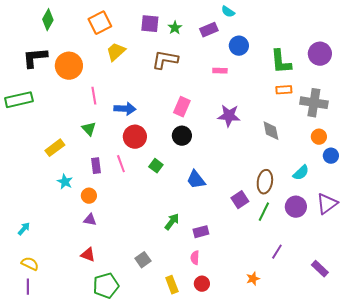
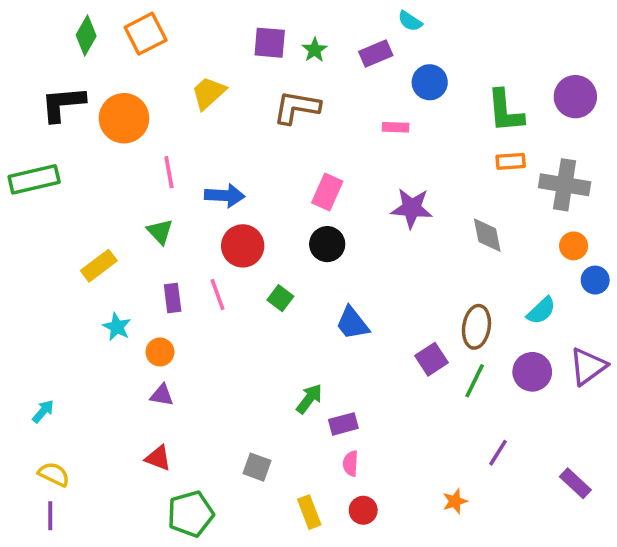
orange square: (100, 23) -> (146, 34), moved
purple rectangle: (201, 232) -> (343, 424), moved
gray square: (143, 260) -> (257, 467), turned -35

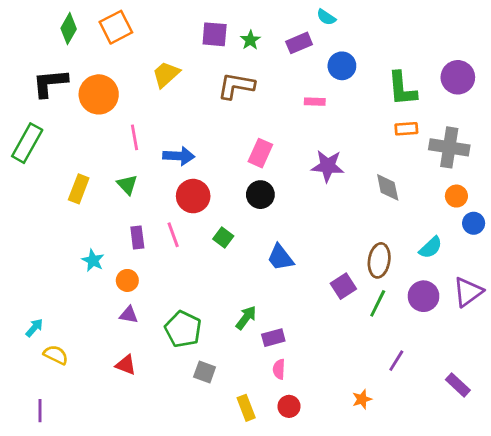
green rectangle: (34, 179) -> (27, 143), turned -48
yellow rectangle: (99, 266) -> (79, 189), moved, turned -32
yellow semicircle: (54, 474) -> (56, 355), moved
green pentagon: (191, 514) -> (183, 329), moved, turned -30

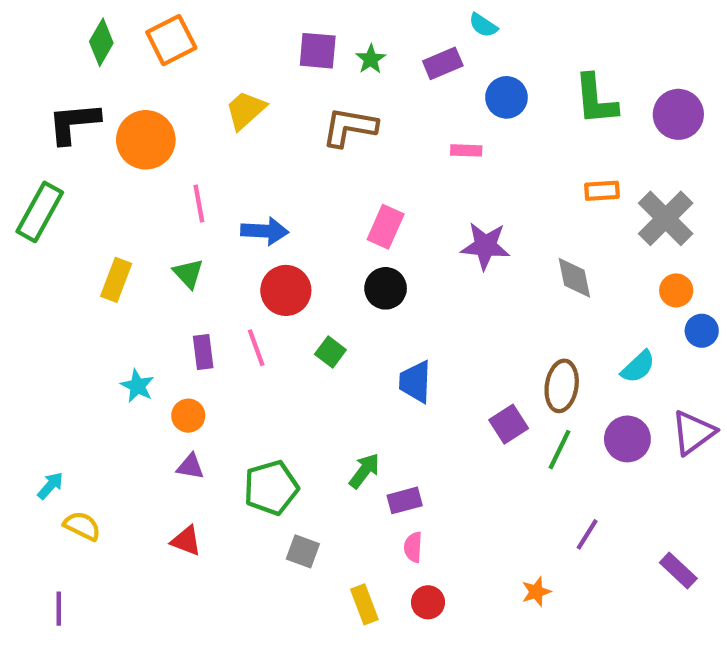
green L-shape: (402, 89) -> (596, 99), moved
gray cross: (449, 147) -> (666, 218), turned 36
blue trapezoid: (280, 258) -> (415, 382), turned 40
green pentagon: (183, 329) -> (271, 488), turned 30

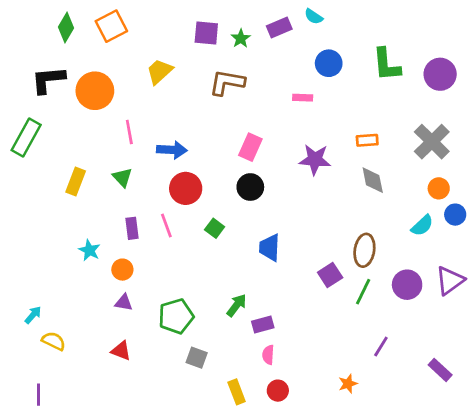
purple rectangle: (443, 63) -> (279, 27), moved
orange rectangle: (602, 191) -> (367, 140), moved
cyan semicircle: (638, 367) -> (422, 226), moved

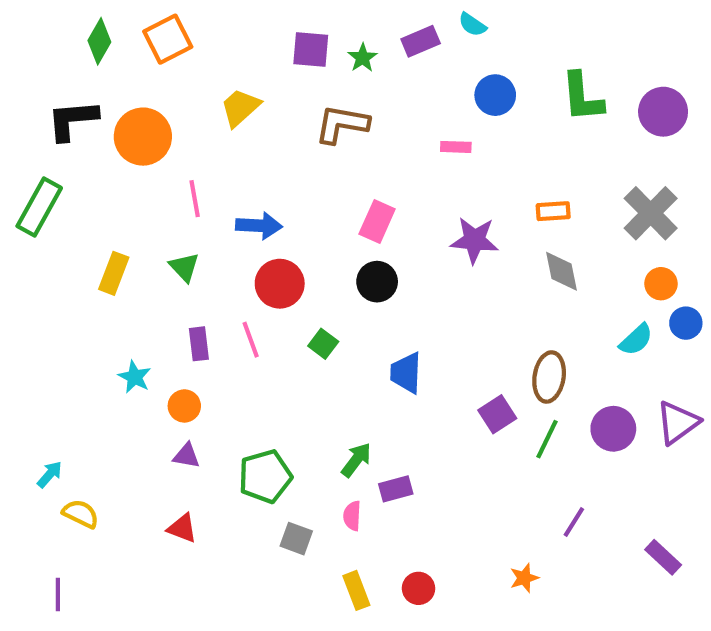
pink semicircle: (268, 355) -> (352, 516), moved

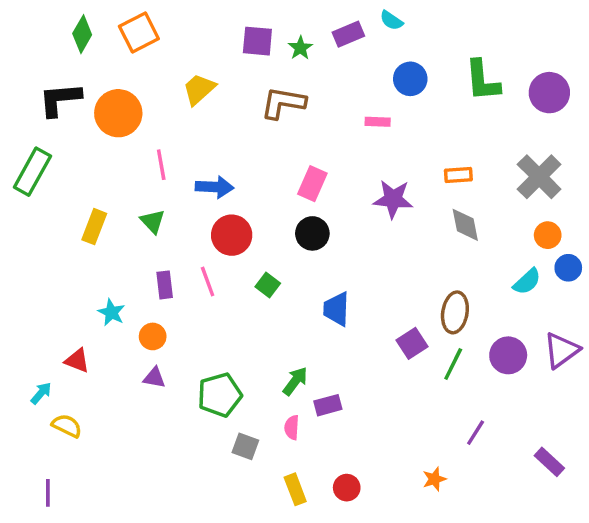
red triangle: (182, 528) -> (77, 361), moved

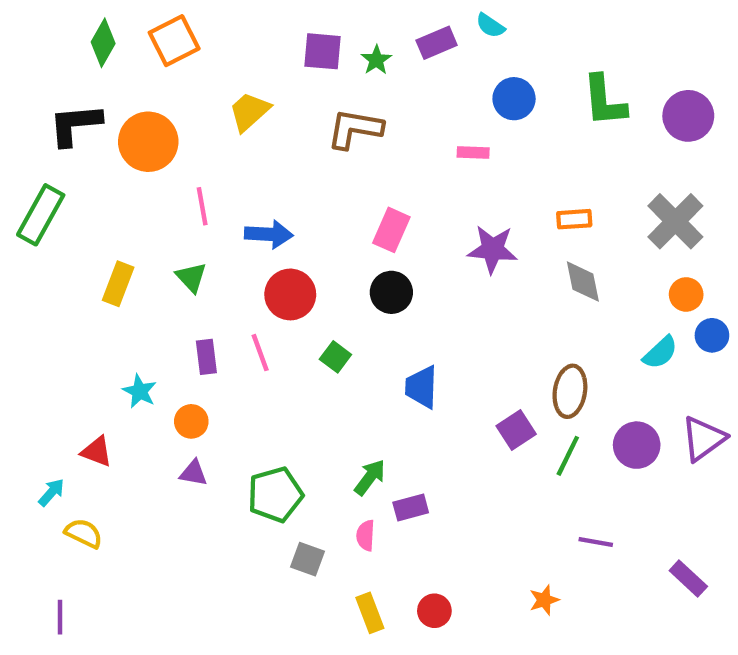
purple line: (476, 433) -> (596, 542), turned 68

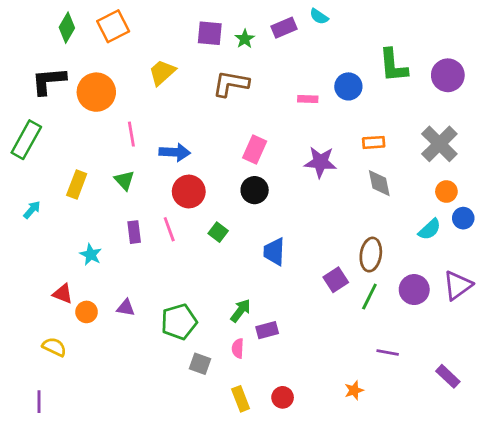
blue circle: (514, 99) -> (348, 86), moved
orange circle: (191, 421) -> (87, 312), moved
cyan arrow: (51, 492) -> (32, 210), moved

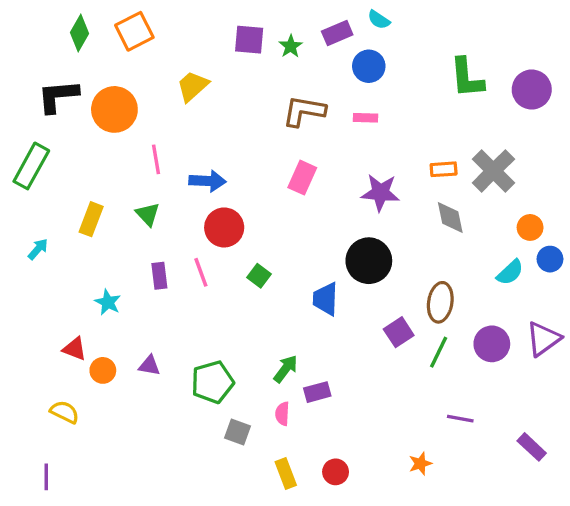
brown L-shape: (231, 84) -> (304, 111), moved
blue circle: (348, 86) -> (369, 66), moved
gray cross: (439, 144) -> (493, 171), moved
black circle: (255, 190) -> (369, 261), moved, size x1.4

